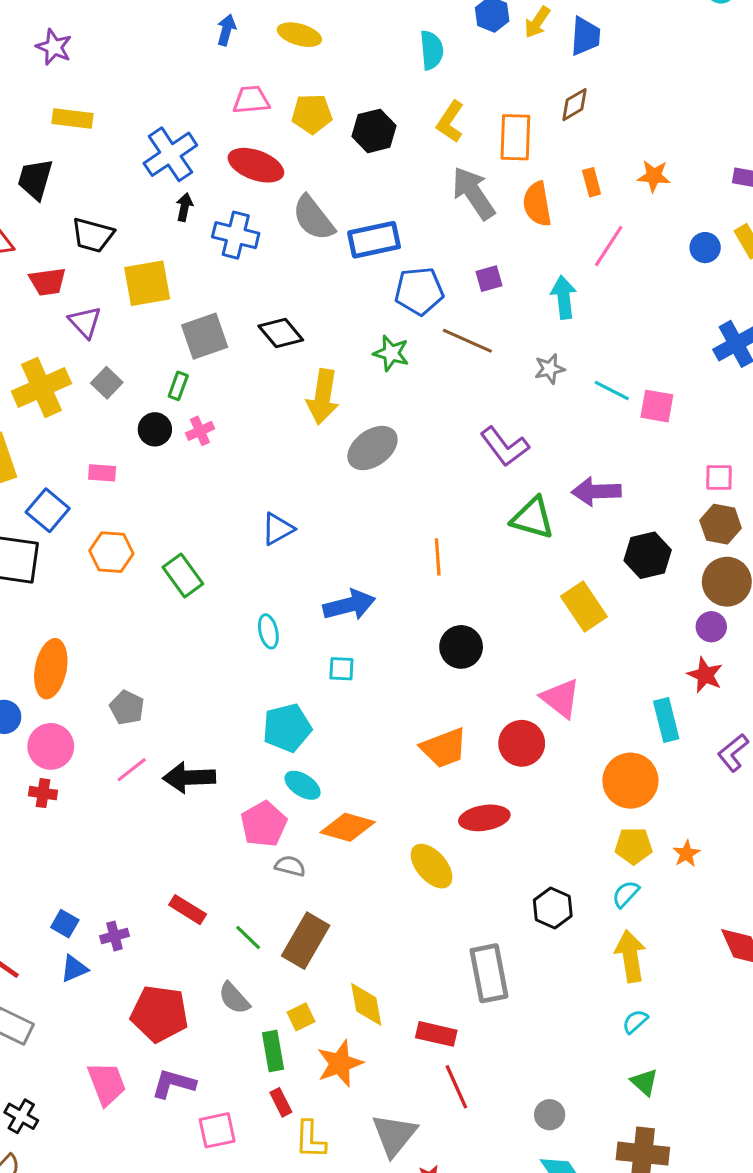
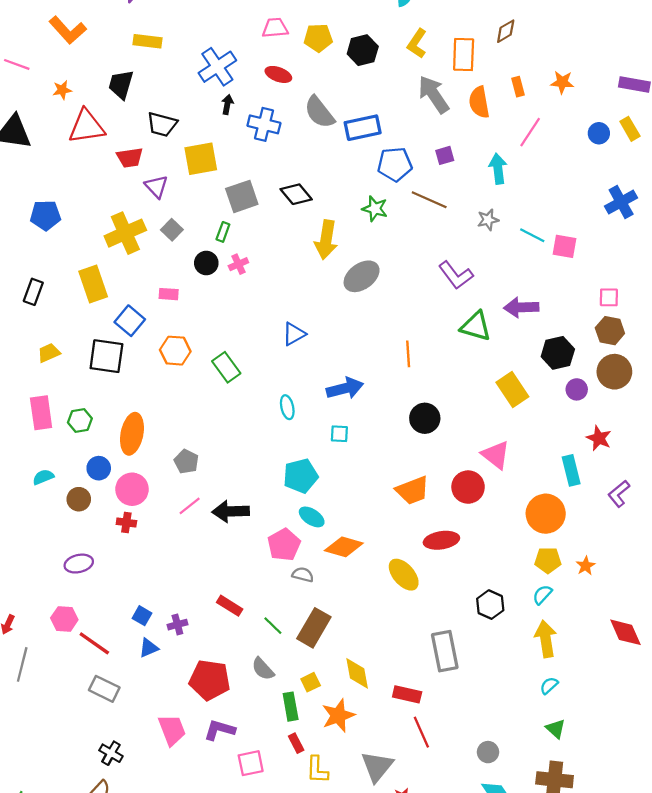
red ellipse: (256, 165) -> (278, 74), size x0.7
purple circle: (711, 627) -> (577, 389), moved

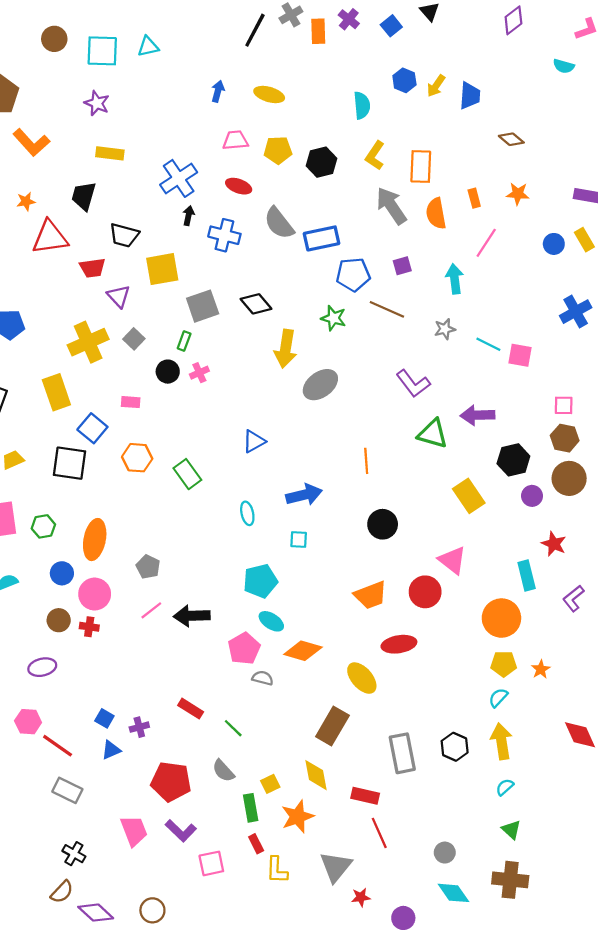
brown diamond: (506, 31) -> (511, 139), moved, turned 70
brown circle: (79, 499) -> (59, 620), moved
black hexagon: (490, 605) -> (455, 747), moved
brown rectangle: (314, 628) -> (332, 726), moved
purple L-shape: (220, 730) -> (181, 831), turned -152

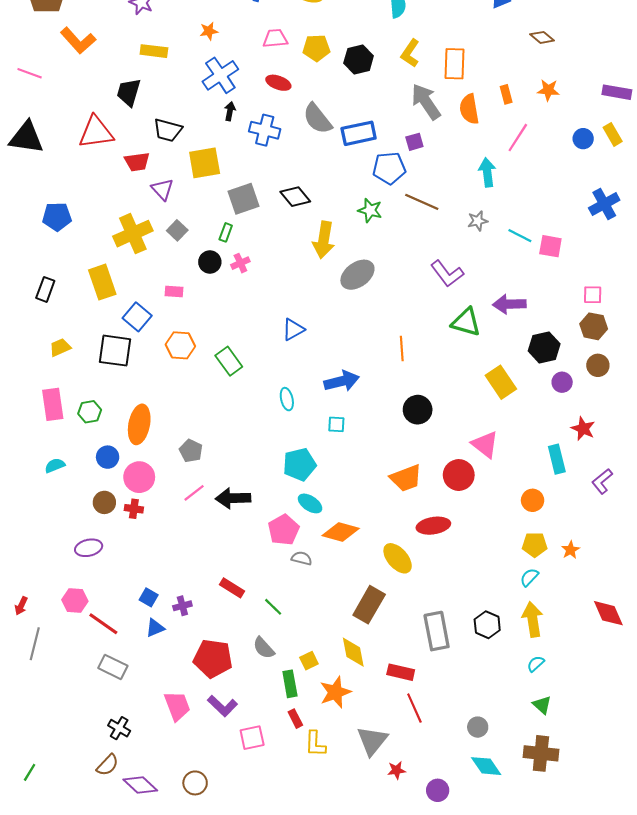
orange star: (26, 201) -> (209, 31), moved
purple square: (402, 266) -> (414, 142), moved
brown circle: (569, 478) -> (598, 365), size x0.7
orange circle: (501, 618) -> (533, 500), size x0.6

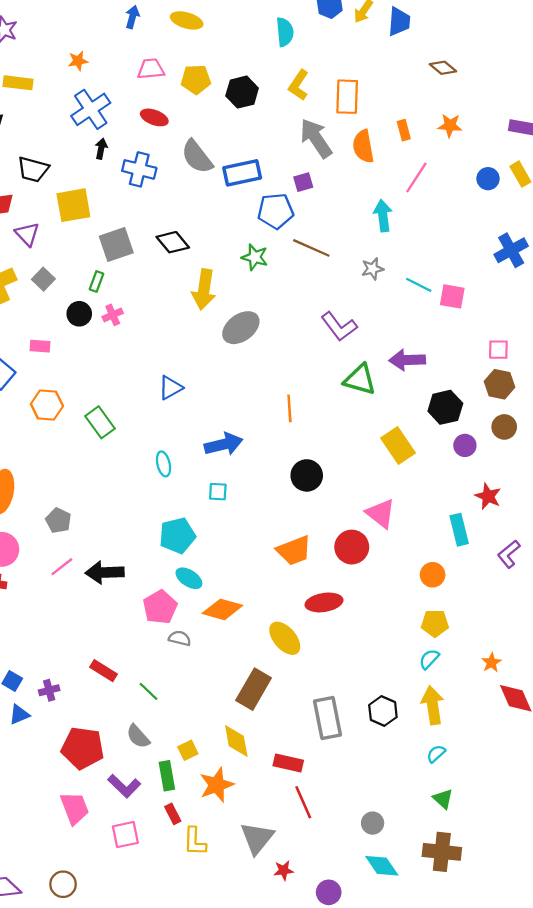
orange star: (570, 550) -> (491, 663), moved
pink trapezoid: (177, 706) -> (75, 808), moved
purple L-shape: (222, 706) -> (124, 786), moved

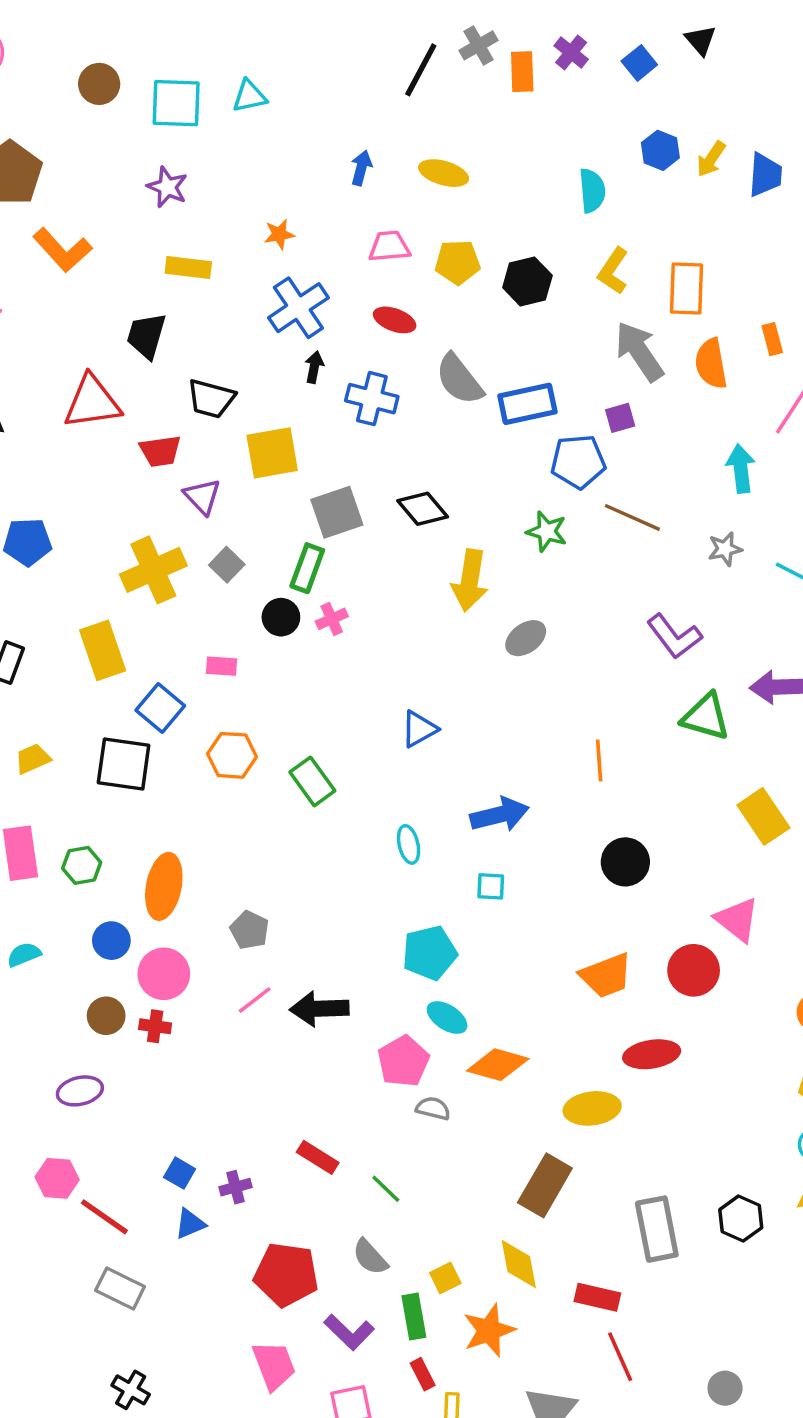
green rectangle: (97, 281) -> (307, 568), size x1.5
gray ellipse: (241, 328) -> (526, 638), size x0.7
yellow ellipse: (285, 638) -> (592, 1108), turned -56

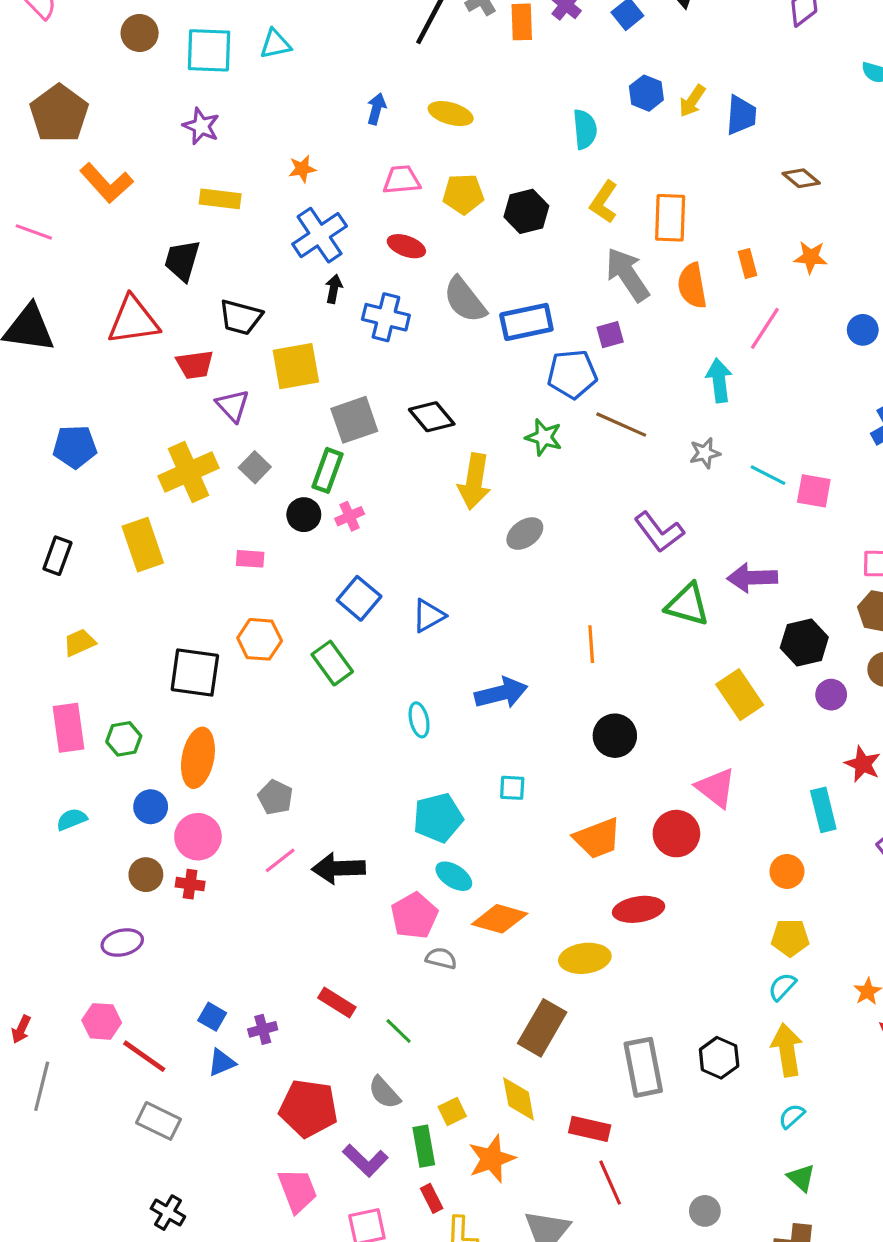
blue square: (160, 708) -> (359, 598), moved
black square: (124, 764) -> (195, 673), moved
cyan square: (491, 886) -> (512, 788), moved

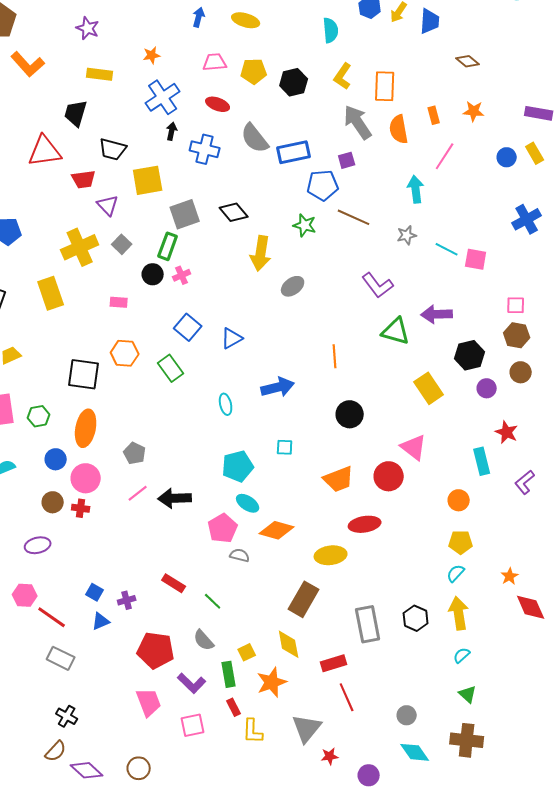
red rectangle: (590, 1129) -> (334, 663), turned -30

